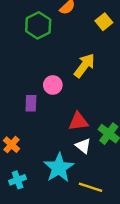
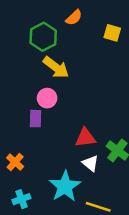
yellow square: (104, 22) -> (112, 33), turned -35
yellow arrow: (84, 66) -> (56, 67), moved, turned 90
pink circle: (53, 85) -> (47, 98), moved

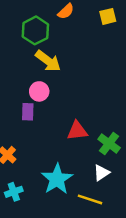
yellow square: (112, 33) -> (108, 16), moved, turned -30
white triangle: (91, 163) -> (101, 173), moved, turned 48

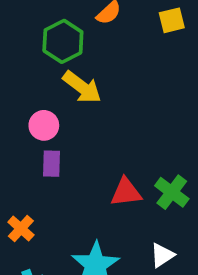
pink circle: (39, 91) -> (44, 125), moved
green cross: (109, 143) -> (172, 192), moved

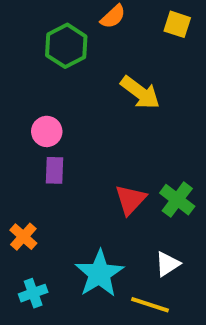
yellow square: (172, 20) -> (177, 24), turned 32
yellow arrow: (82, 87) -> (140, 93), moved
red triangle: (126, 192) -> (130, 200), turned -40

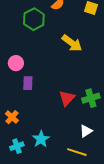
pink circle: (47, 131) -> (16, 63), moved
green cross: (177, 200) -> (91, 98), turned 36
cyan star: (99, 274) -> (41, 139), moved, size x0.7

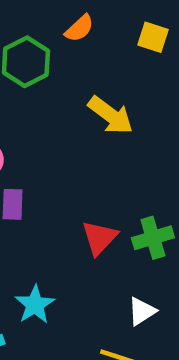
cyan star: (41, 139) -> (35, 305), moved

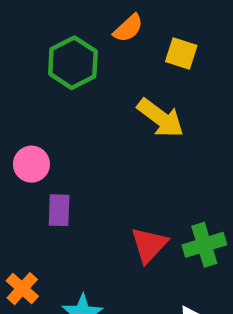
yellow square: (153, 37) -> (181, 53), moved

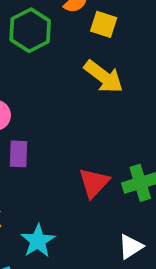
yellow square: (181, 53) -> (104, 24), moved

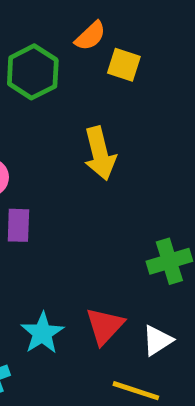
yellow arrow: (104, 77) -> (100, 153), moved, turned 39
red triangle: (94, 183) -> (105, 326), moved

